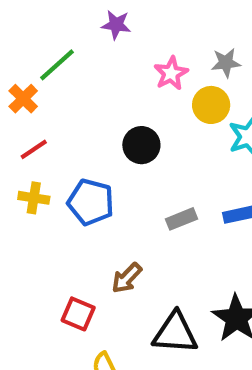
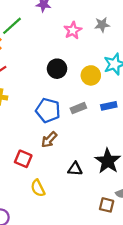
yellow circle: (211, 105) -> (91, 75), moved
blue pentagon: (91, 202) -> (48, 110), moved
black triangle: (175, 333) -> (75, 169), size x0.6

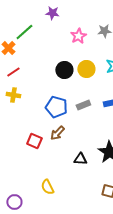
yellow circle: (91, 75) -> (86, 69), moved
red square: (23, 159) -> (34, 141), moved
yellow semicircle: (38, 188) -> (47, 187), moved

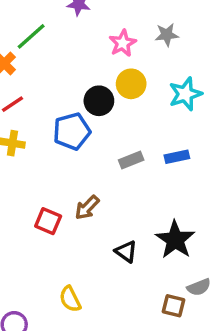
yellow circle: (86, 69) -> (131, 84), moved
blue pentagon: (56, 107) -> (72, 131), moved, turned -30
black triangle: (80, 159) -> (126, 252), turned 32

